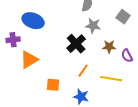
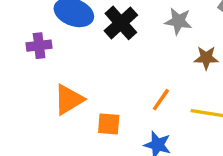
black cross: (76, 44) -> (121, 23), moved
orange triangle: (29, 60) -> (69, 100), moved

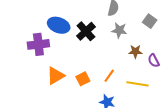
purple cross: (39, 46) -> (38, 44), size x1.5
orange square: (109, 124) -> (83, 79), moved, turned -32

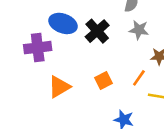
orange line: (109, 76) -> (139, 78), moved
orange square: (83, 79) -> (104, 80), moved

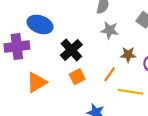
black cross: (97, 31) -> (71, 50), moved

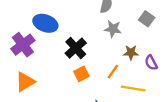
purple cross: (17, 46) -> (23, 45), turned -30
orange triangle: (37, 82) -> (25, 82), moved

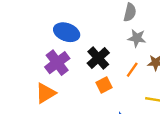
purple cross: (23, 45) -> (57, 63), moved
orange line: (113, 72) -> (132, 70), moved

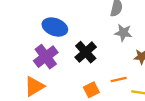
orange line: (132, 70) -> (119, 79), moved, turned 42
orange square: (104, 85) -> (91, 90), moved

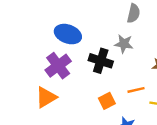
gray star: (123, 33) -> (124, 44), moved
black cross: (86, 52) -> (101, 61), turned -30

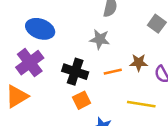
black cross: (101, 61) -> (75, 72), moved
orange line: (136, 90) -> (113, 72), moved

